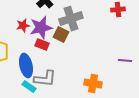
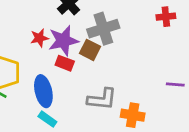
gray L-shape: (45, 79) -> (102, 99), moved

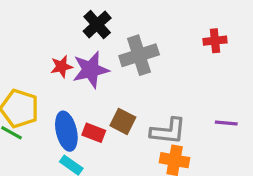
brown square: (90, 50) -> (123, 121), moved
red rectangle: (65, 63) -> (94, 133), moved
gray L-shape: (102, 99) -> (168, 131), moved

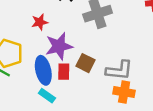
purple star: (91, 70) -> (59, 46), moved
red rectangle: (94, 133) -> (64, 72), turned 70

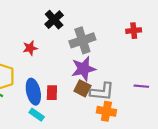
purple star: (59, 46) -> (84, 69), moved
brown square: (85, 63) -> (82, 88), moved

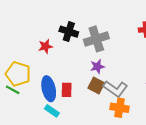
black cross: (54, 20) -> (69, 32), moved, turned -30
purple star: (84, 69) -> (97, 66), size x0.6
gray L-shape: (102, 92) -> (115, 89), turned 30

